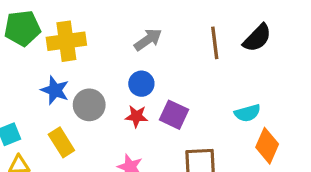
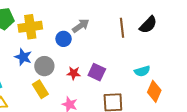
blue circle: (141, 84) -> (64, 39), moved
yellow rectangle: (61, 142) -> (40, 89), moved

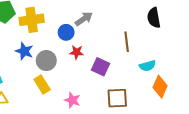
black semicircle: (148, 25) -> (154, 18), turned 126
brown line: (122, 28) -> (127, 42), moved
red star: (74, 73) -> (77, 52), moved

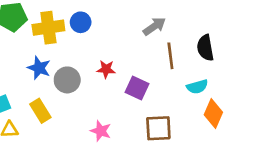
black semicircle: (154, 18) -> (205, 48), moved
gray arrow: (84, 19) -> (154, 26), moved
blue circle: (66, 32) -> (81, 22), moved
yellow rectangle: (42, 85) -> (40, 111), moved

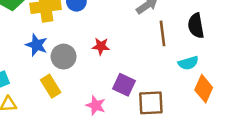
purple square: (137, 88) -> (124, 85), moved
yellow rectangle: (40, 111) -> (51, 86), moved

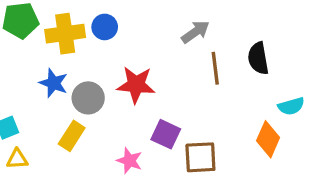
red star: (101, 46) -> (136, 85), size x1.6
cyan semicircle: (188, 63) -> (291, 106), moved
yellow rectangle: (51, 86) -> (72, 136), turned 65

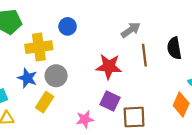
yellow cross: (65, 34) -> (39, 47), moved
blue star: (54, 83) -> (27, 78), moved
red star: (136, 85) -> (109, 67), moved
pink star: (129, 161) -> (85, 119), turned -30

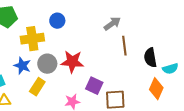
black semicircle: (174, 48) -> (150, 58), moved
red star: (109, 67) -> (72, 62), moved

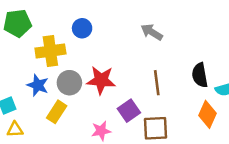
gray arrow: (112, 24) -> (152, 32), turned -114
brown line: (124, 46) -> (157, 83), moved
purple square: (94, 86) -> (129, 111), turned 30

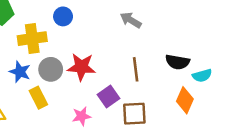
black semicircle: (200, 75) -> (177, 62), turned -70
yellow rectangle: (57, 112) -> (38, 98), turned -60

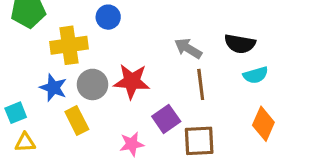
gray arrow: (131, 20) -> (188, 48), moved
black semicircle: (177, 62) -> (240, 44), moved
cyan semicircle: (202, 76) -> (256, 75), moved

